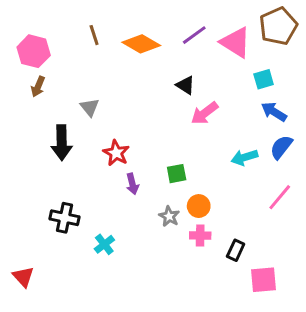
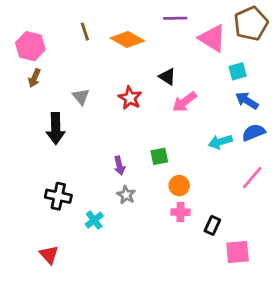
purple line: (194, 35) -> (175, 18), moved, turned 35
blue semicircle: (281, 147) -> (254, 132), turned 30
red star: (116, 153) -> (130, 98), moved
gray star: (169, 216) -> (126, 195), moved
red triangle: (23, 277) -> (49, 255), moved

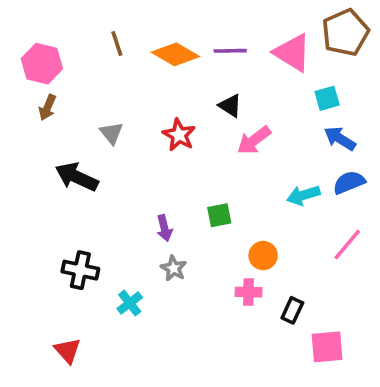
purple line: (175, 18) -> (230, 51), moved
black arrow: (56, 128) -> (77, 177), turned 116
orange circle: (179, 186) -> (263, 256), moved

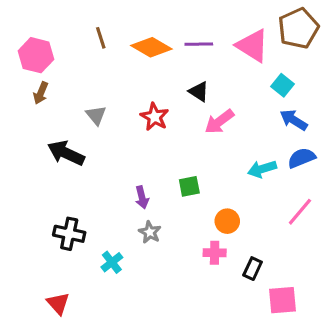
cyan square: (327, 98) -> (283, 85), turned -35

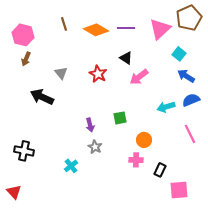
pink triangle: (253, 46) -> (160, 29), turned 45
pink line: (300, 212) -> (190, 134), turned -66
black cross: (69, 234) -> (24, 151), moved
red triangle: (58, 303) -> (14, 192), moved

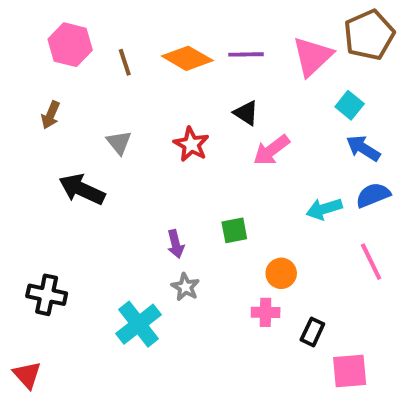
brown line: (64, 24) -> (125, 62), moved
pink hexagon: (23, 35) -> (70, 45), moved
cyan cross: (71, 166) -> (139, 324), size x1.6

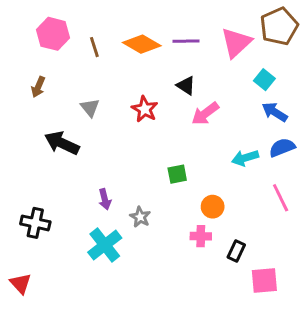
purple arrow: (176, 244) -> (105, 199), moved

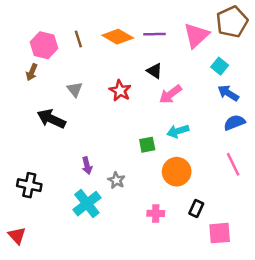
pink hexagon: (53, 34) -> (44, 45), moved
cyan arrow: (245, 158) -> (178, 131), moved
orange circle: (213, 207) -> (177, 172), size x1.5
pink cross: (201, 236) -> (156, 213), moved

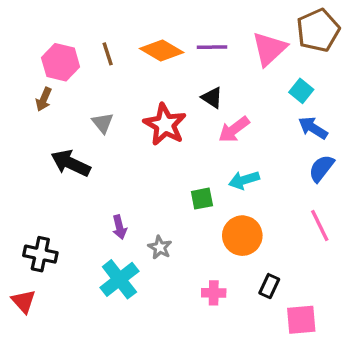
red star: (120, 91) -> (165, 125), size x1.4
blue semicircle: (234, 123) -> (321, 168), turned -30
red triangle: (17, 236) -> (24, 301), moved

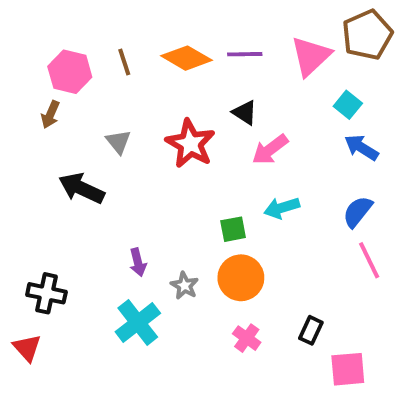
blue semicircle: (321, 168) -> (358, 212), moved
orange circle: (242, 236) -> (241, 278), moved
pink cross: (214, 293) -> (247, 338), turned 35

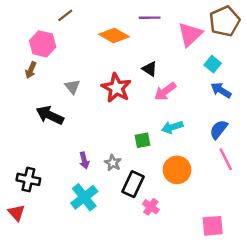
purple line: (245, 54) -> (150, 18), moved
brown line: (124, 62) -> (65, 15), moved, turned 70
orange circle: (241, 278) -> (177, 170), moved
gray star: (185, 286) -> (113, 163), moved
black rectangle: (311, 330) -> (133, 184), moved, size x1.5

